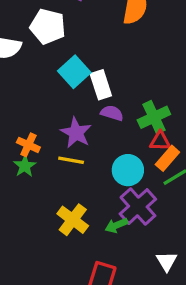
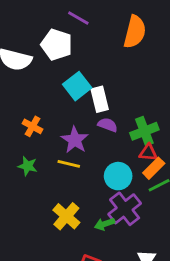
orange cross: (28, 145) -> (32, 126), moved
green star: (25, 166) -> (28, 166), turned -30

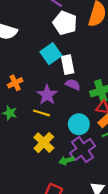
white pentagon: (57, 45) -> (65, 23), moved
orange cross: (32, 126) -> (15, 83), turned 32
yellow cross: (66, 216) -> (44, 143), moved

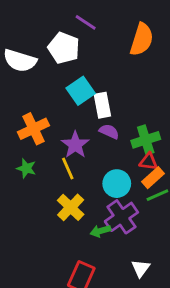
white pentagon: (65, 23) -> (64, 48), moved
orange cross: (15, 83) -> (33, 129), size x1.5
yellow line: (41, 113) -> (68, 169), turned 49

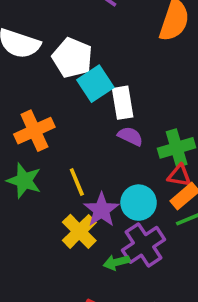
white pentagon: (64, 48) -> (72, 58), moved
purple star: (75, 145) -> (101, 210), moved
green star: (26, 168) -> (24, 181), size x1.4

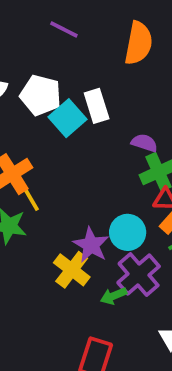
white rectangle: (123, 103) -> (97, 106), moved
purple semicircle: (130, 136) -> (144, 143), moved
yellow line: (77, 182) -> (30, 197), moved

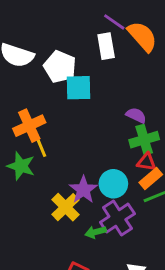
purple line: (64, 29) -> (114, 22), moved
orange semicircle: (139, 43) -> (142, 36), turned -60
white rectangle: (97, 106) -> (106, 46), moved
cyan square: (67, 118) -> (78, 88), turned 32

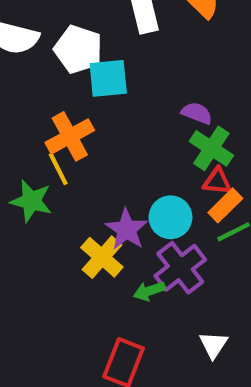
orange cross: (29, 126) -> (70, 136), moved
green cross: (144, 140) -> (211, 148), turned -36

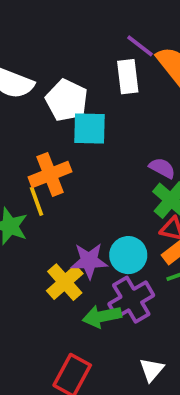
purple star: (127, 229) -> (89, 261), turned 30
green arrow: (149, 291) -> (102, 316), size x1.4

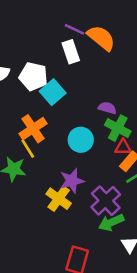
cyan square: (89, 129) -> (53, 92), turned -30
cyan circle: (128, 255) -> (81, 140), moved
green arrow: (102, 316) -> (111, 222), moved

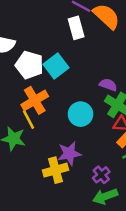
white pentagon: (33, 76) -> (29, 65), moved
yellow cross: (59, 199) -> (56, 170), turned 35
purple cross: (106, 201) -> (101, 175), size x0.6

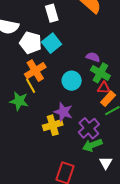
white rectangle: (76, 28) -> (52, 13), moved
purple star: (69, 153) -> (63, 112), turned 30
purple cross: (101, 175) -> (89, 128), size x1.5

